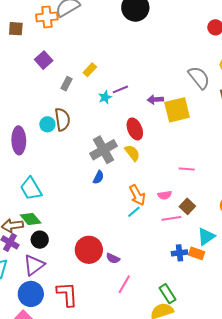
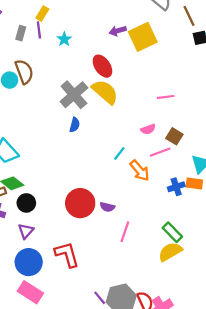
purple line: (120, 89) -> (39, 30), moved, turned -63
yellow semicircle: (132, 153) -> (105, 92), size x1.5
orange arrow: (137, 195) -> (140, 171), moved
purple triangle: (34, 265) -> (26, 231), size x0.7

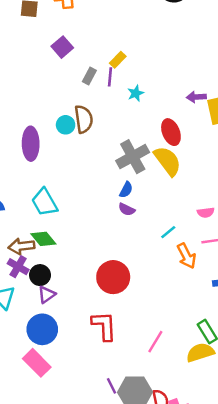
black circle: (26, 203) -> (40, 275), moved
purple semicircle: (107, 207) -> (127, 209), moved
pink line: (125, 232) -> (155, 342), moved
red L-shape: (67, 254) -> (104, 326), moved

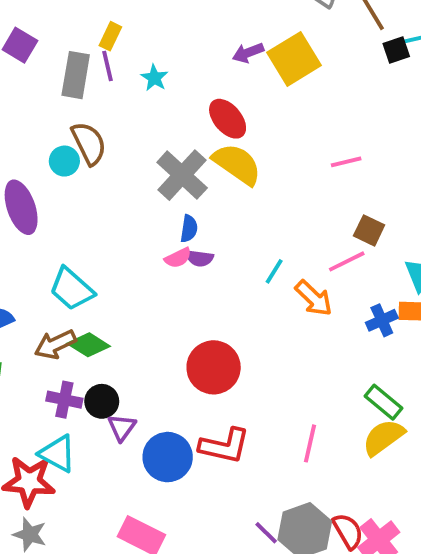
gray rectangle: (89, 76) -> (76, 75), size x1.6
pink semicircle: (206, 212) -> (178, 258), moved
brown arrow: (21, 246) -> (55, 344), moved
red L-shape: (104, 326) -> (224, 446), turned 124
blue circle: (42, 329) -> (168, 457), moved

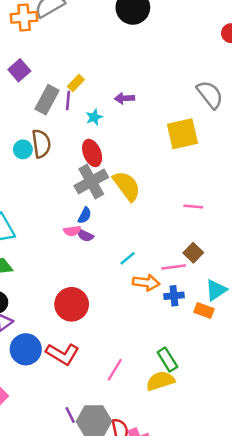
purple arrow: (248, 53) -> (125, 98), moved
red ellipse: (228, 119) -> (92, 153), moved
orange arrow: (314, 298) -> (146, 283), turned -55
blue cross: (382, 320) -> (174, 296), moved

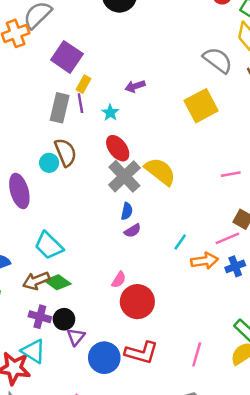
purple square: (19, 70) -> (67, 57), moved, size x1.4
pink semicircle: (72, 231) -> (119, 280), moved, turned -35
purple semicircle: (85, 235) -> (133, 231), turned -42

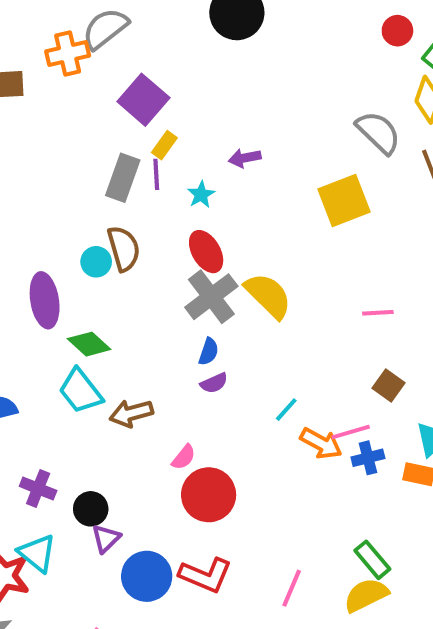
pink line: (227, 238) -> (351, 432), moved
orange arrow: (205, 261) -> (321, 443), turned 30
brown arrow: (36, 281) -> (131, 413), moved
green diamond: (58, 282) -> (89, 344), moved
purple cross: (40, 317) -> (38, 488), moved

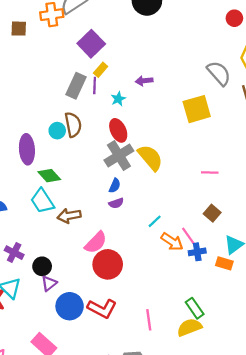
pink line: (351, 432) -> (189, 237), turned 66
pink semicircle: (184, 457) -> (96, 242), size x1.6
pink line: (292, 588) -> (149, 320), turned -36

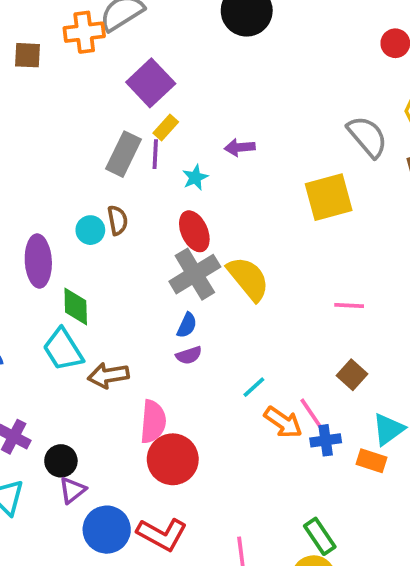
brown semicircle: (73, 125) -> (118, 220), size x0.7
green diamond: (49, 176) -> (76, 306), turned 40
pink semicircle: (96, 242) -> (153, 422), turned -40

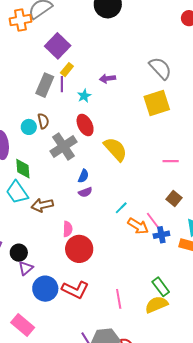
gray semicircle: (367, 137) -> (160, 68), moved
gray cross: (195, 274) -> (63, 147), moved
pink semicircle: (153, 422) -> (68, 229), size x0.7

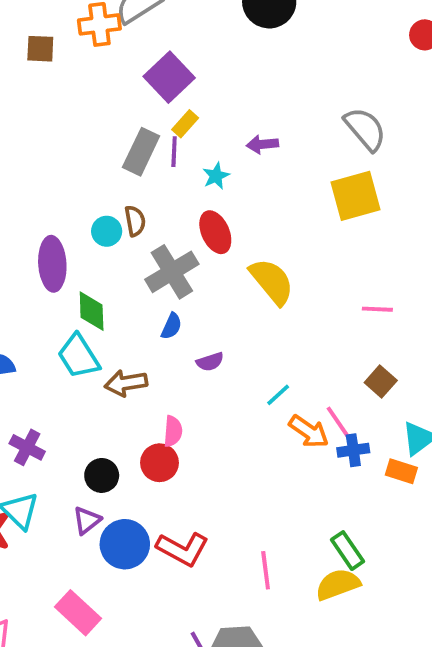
blue semicircle: (83, 176) -> (171, 326), moved
red circle: (79, 249) -> (159, 463), moved, size x0.7
black circle: (19, 253) -> (102, 475), moved
purple triangle: (26, 268) -> (87, 520), moved

